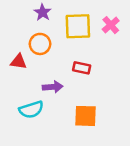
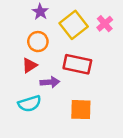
yellow square: (78, 26) -> (74, 25), turned -36
red triangle: (19, 62) -> (30, 65), moved, turned -42
red rectangle: (82, 68) -> (77, 64), size x1.6

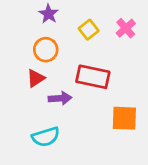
yellow square: (74, 25) -> (89, 30), size x0.6
cyan semicircle: (30, 104) -> (46, 137), moved
orange square: (81, 110) -> (124, 118), moved

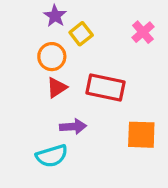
yellow square: (89, 30) -> (81, 34), moved
red triangle: (36, 78) -> (57, 87), moved
purple arrow: (60, 98) -> (73, 127), moved

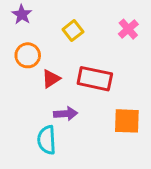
purple star: (55, 16) -> (22, 14), moved
orange circle: (52, 57) -> (28, 55), moved
cyan semicircle: (52, 156) -> (47, 140), turned 104

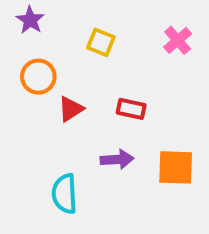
yellow square: (73, 31) -> (101, 42), turned -30
red rectangle: (95, 79) -> (131, 109), size x0.6
purple arrow: (66, 114) -> (117, 159), moved

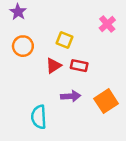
yellow square: (101, 42) -> (64, 40), moved
red triangle: (71, 109) -> (53, 66), moved
orange square: (176, 167) -> (106, 101), turned -35

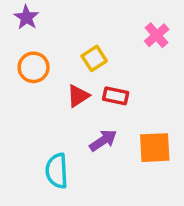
yellow square: (64, 40) -> (94, 58), turned 35
purple arrow: (71, 96) -> (103, 140), turned -30
orange square: (106, 101) -> (155, 148), turned 30

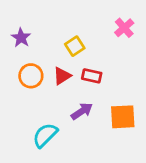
purple star: (26, 17) -> (21, 38), moved
orange circle: (34, 67) -> (31, 76), moved
cyan semicircle: (57, 171) -> (45, 135), turned 48

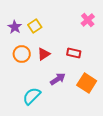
yellow square: (75, 46) -> (35, 26), moved
red rectangle: (92, 76) -> (74, 53), moved
orange square: (123, 117) -> (87, 83), turned 36

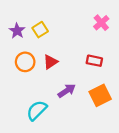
red rectangle: (74, 53) -> (94, 61), moved
orange square: (87, 83) -> (100, 95), turned 30

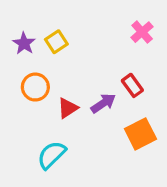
red rectangle: (94, 61) -> (132, 85), turned 42
red triangle: (51, 62) -> (68, 108), moved
purple arrow: (67, 91) -> (103, 103), moved

